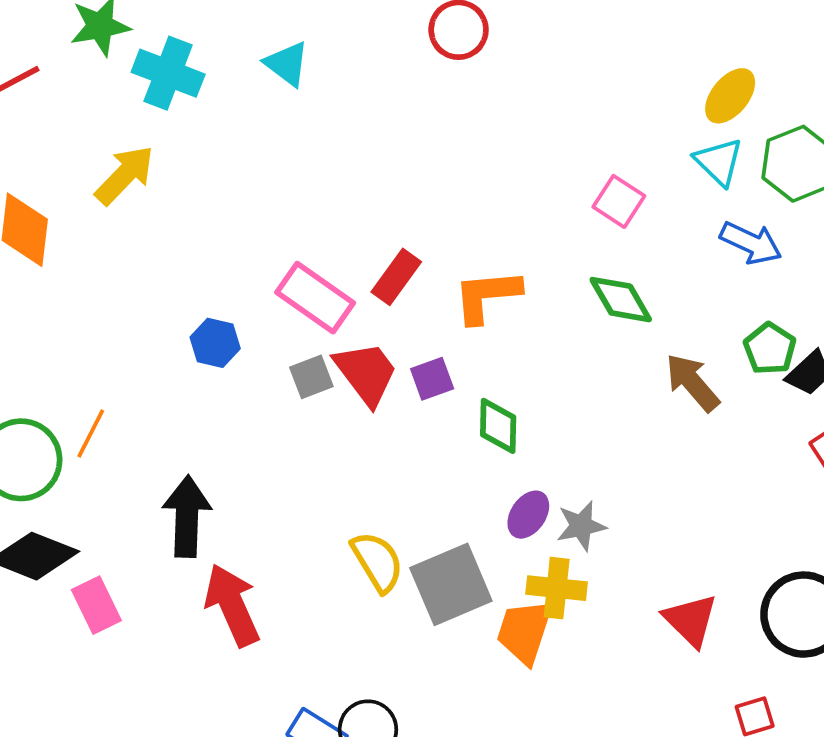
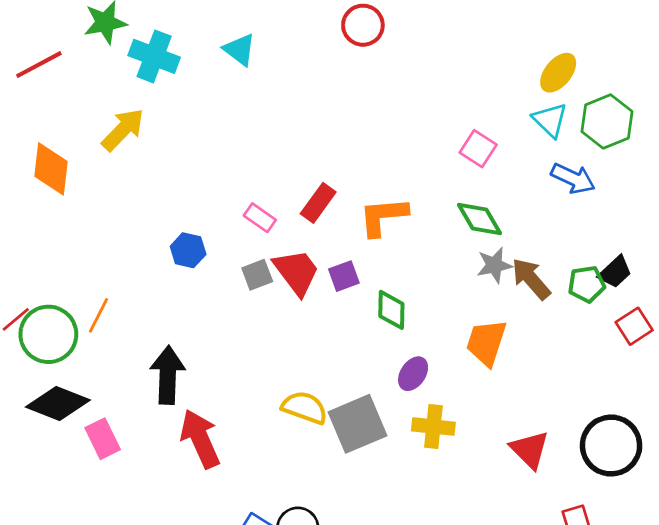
pink rectangle: (315, 298) -> (260, 218), size x0.6
green pentagon: (770, 349) -> (587, 284), moved, turned 30
gray star: (581, 526) -> (494, 265), moved
yellow semicircle: (377, 562) -> (305, 408), turned -39
orange trapezoid: (525, 631) -> (486, 342), moved

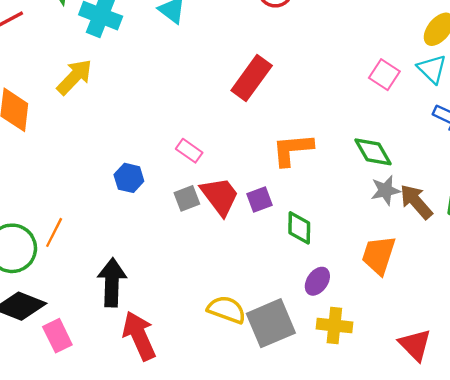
pink square: (478, 149) -> (384, 75), moved
red rectangle: (318, 203) -> (252, 78), moved, size x1.4

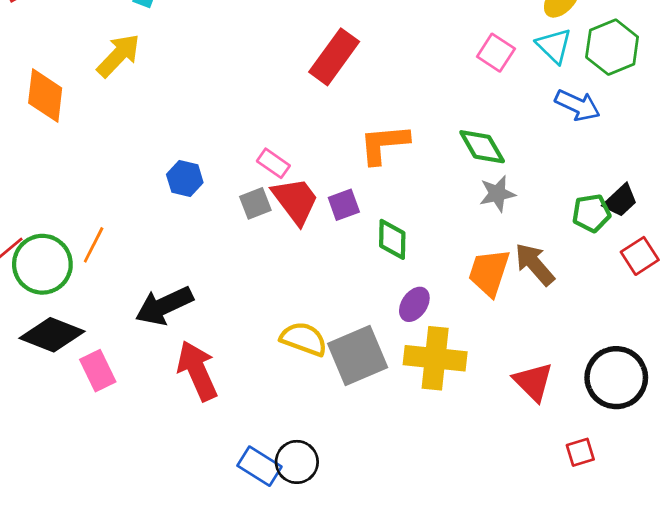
pink rectangle: (189, 151) -> (273, 163), moved
brown arrow: (416, 202) -> (535, 264), moved
black arrow: (112, 282) -> (164, 306), turned -117
yellow cross: (334, 325) -> (435, 358), size x1.4

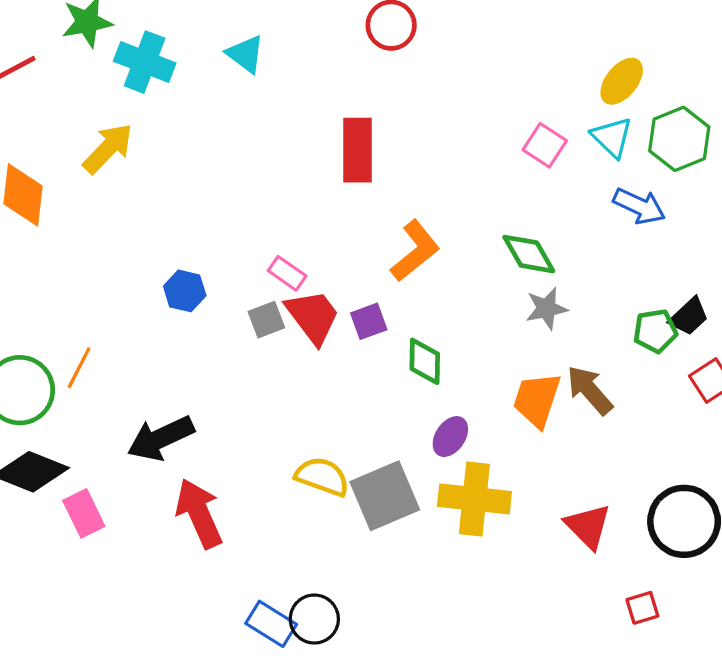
red rectangle: (334, 57) -> (358, 150), turned -36
orange L-shape: (384, 144) -> (415, 251), turned 146

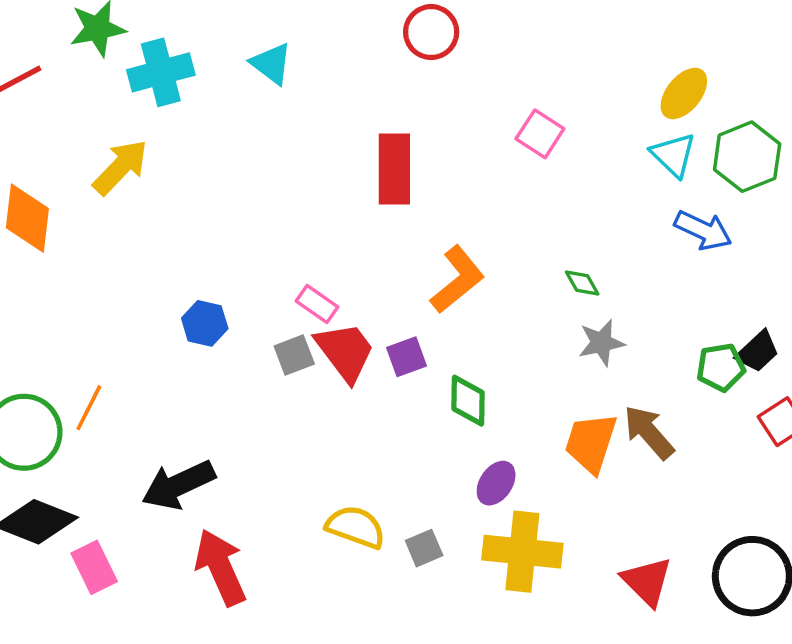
cyan cross: (145, 62) -> (161, 72), turned -36
pink square: (545, 145) -> (540, 134), moved
green diamond: (529, 254) -> (582, 283), size x0.6
gray square: (385, 496) -> (424, 548), size x0.5

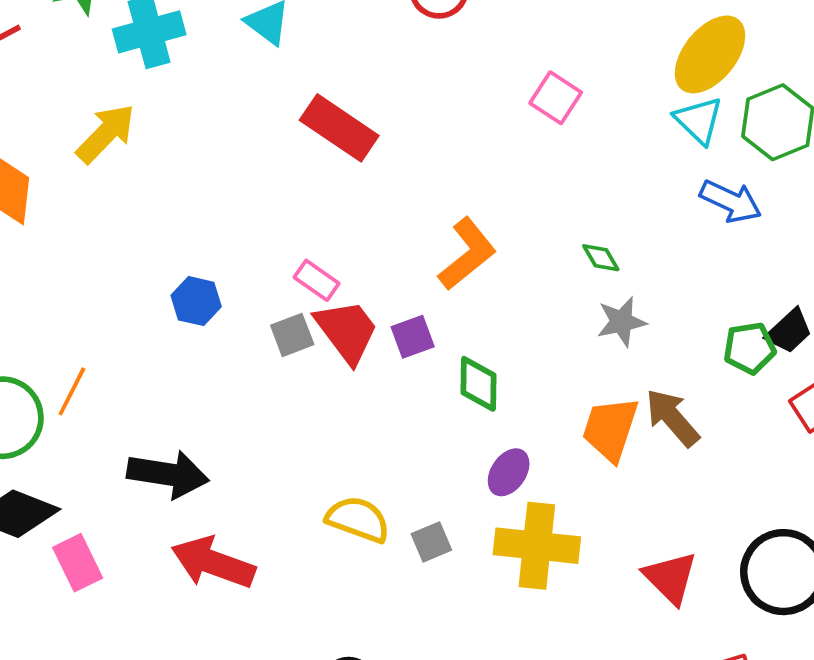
yellow ellipse: (684, 93) -> (710, 54), size x1.4
red rectangle: (394, 169) -> (339, 128), moved, turned -56
black arrow: (178, 485) -> (168, 474), turned -146
red arrow: (220, 567) -> (213, 563), turned -46

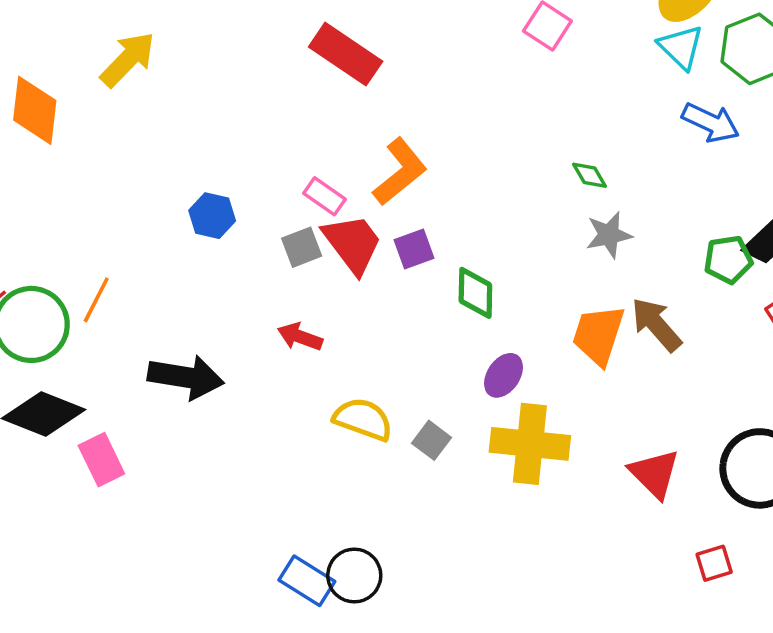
orange L-shape: (467, 254) -> (400, 172), moved
gray square: (431, 542) -> (432, 440), turned -30
red arrow: (213, 563) -> (300, 337), moved, size x0.6

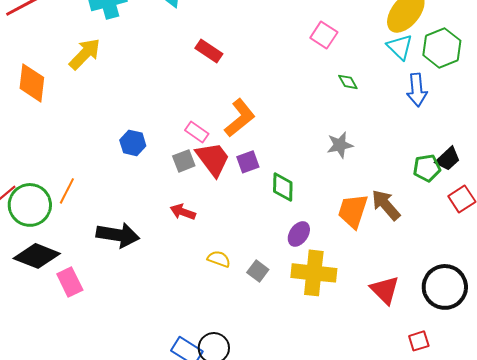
red rectangle: (346, 54) -> (209, 51), size x0.7
blue arrow: (711, 123) -> (417, 90), turned 60
green diamond: (590, 175) -> (348, 82), moved
gray star: (609, 235) -> (340, 145), moved
yellow semicircle: (363, 419) -> (219, 259), size x0.7

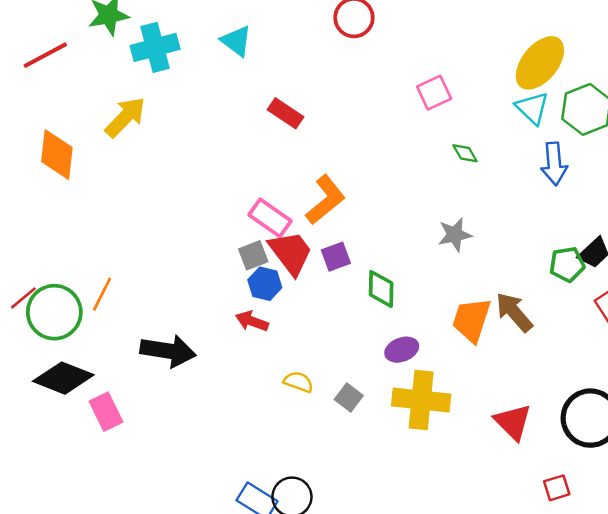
pink square: (324, 35) -> (434, 93), turned 32
pink rectangle: (197, 132) -> (270, 218), size x1.4
blue hexagon: (133, 143) -> (265, 284), moved
purple ellipse: (299, 234) -> (402, 350), turned 35

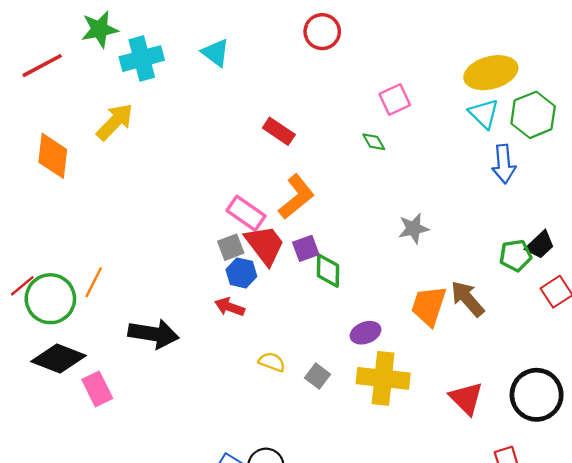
yellow ellipse: (540, 63) -> (491, 73), turned 36
red rectangle: (286, 113) -> (279, 131), moved
green diamond: (465, 153) -> (374, 142), moved
green diamond: (381, 289) -> (328, 271), moved

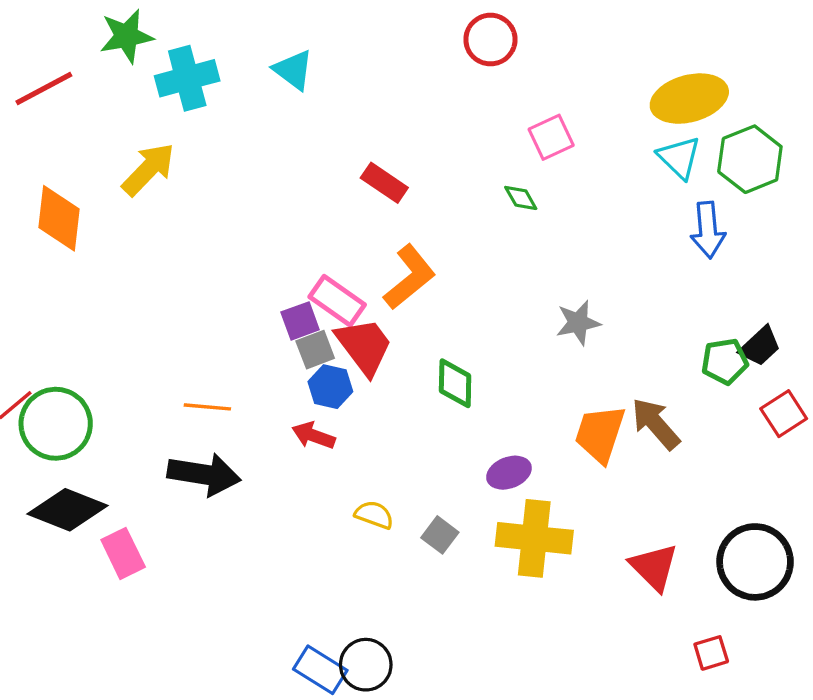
red circle: (322, 32) -> (490, 40), moved
purple square: (306, 248) -> (300, 321), moved
orange line: (94, 282) -> (207, 407), moved, turned 68

